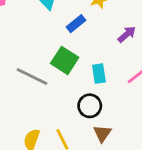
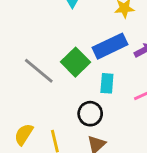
blue rectangle: (76, 24) -> (110, 46), moved, size x1.6

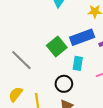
gray line: (39, 71) -> (21, 60), moved

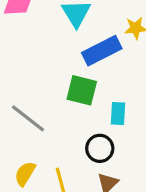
blue rectangle: (82, 37) -> (102, 51), moved
green square: (57, 46) -> (82, 90), turned -30

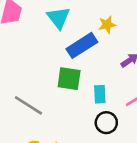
black circle: (100, 148) -> (106, 123), moved

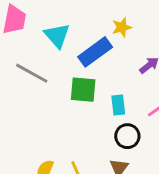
cyan triangle: (58, 18) -> (57, 36), moved
gray line: (28, 105) -> (32, 73), moved

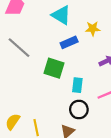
cyan triangle: (57, 36) -> (61, 15), moved, turned -30
blue rectangle: (95, 52) -> (69, 42), size x0.7

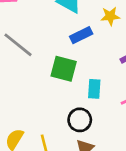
black circle: (79, 110) -> (80, 120), moved

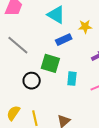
black circle: (80, 120) -> (32, 81), moved

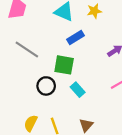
yellow star: (85, 27) -> (94, 11), moved
cyan rectangle: (72, 79) -> (78, 90), moved, turned -40

